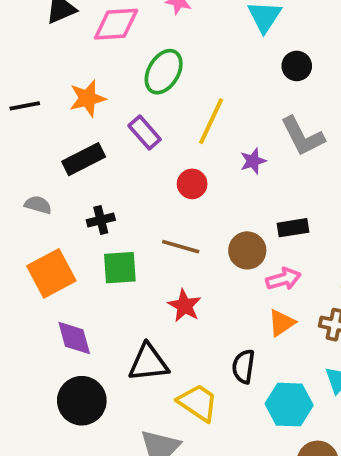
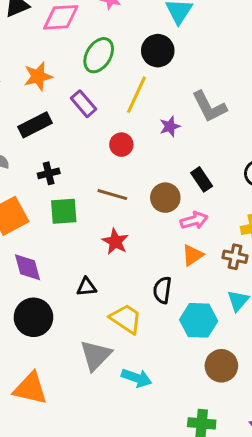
black circle: (297, 66) -> (158, 51), moved, size x1.4
black rectangle: (293, 228) -> (202, 179), turned 65
black triangle: (148, 363) -> (87, 287), size x0.6

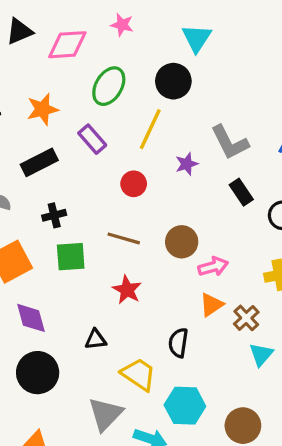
black rectangle: (202, 179) -> (241, 192), moved
brown cross: (235, 257) -> (246, 318), moved, turned 35
cyan hexagon: (199, 320) -> (185, 406), moved

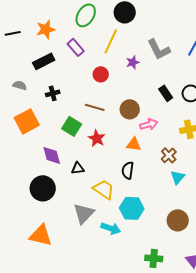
black rectangle: (241, 192) -> (166, 93), moved
green square: (71, 257) -> (72, 126), moved, turned 36
orange triangle: (211, 305) -> (134, 144), moved, turned 42
purple diamond: (31, 318) -> (52, 155), moved
brown circle: (243, 426) -> (178, 220), moved

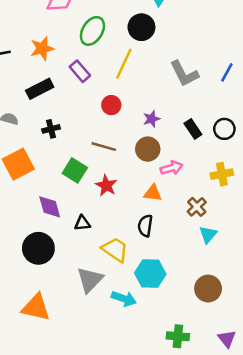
purple star: (133, 62) -> (152, 119), moved

